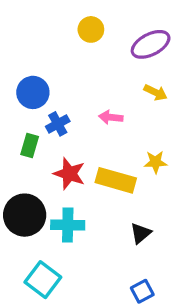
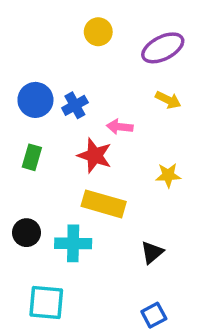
blue cross: (58, 124) -> (75, 105), moved
red star: (69, 174) -> (95, 156), moved
yellow rectangle: (116, 180) -> (104, 204), moved
black circle: (25, 215) -> (26, 233), size x0.6
cyan square: (43, 280) -> (46, 303), turned -32

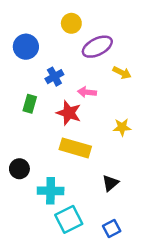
purple ellipse: (163, 48) -> (97, 47), moved
blue circle: (35, 100) -> (26, 47), moved
green rectangle: (32, 157) -> (30, 104), moved
cyan cross: (73, 243) -> (51, 191), moved
cyan square: (46, 303) -> (69, 219), moved, turned -32

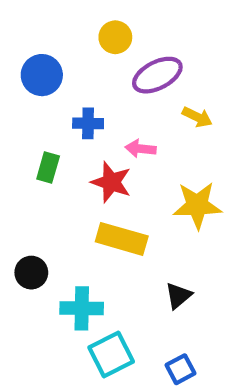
blue cross: (54, 77) -> (88, 123), turned 30
yellow star: (122, 127) -> (197, 205), size x1.6

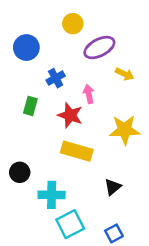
blue cross: (88, 123) -> (56, 78), turned -30
pink arrow: (141, 149) -> (89, 94), turned 72

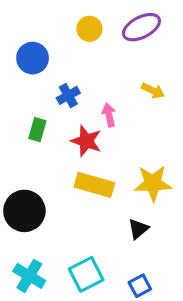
purple ellipse: (99, 48) -> (141, 27), moved
yellow star: (125, 130) -> (153, 183), moved
black circle: (20, 172) -> (24, 211), size x1.6
cyan cross: (52, 195) -> (29, 276), moved, turned 30

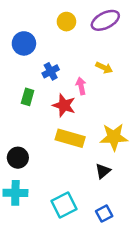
yellow arrow: (153, 91) -> (104, 68), moved
black circle: (24, 211) -> (18, 158), size x0.7
cyan cross: (29, 276) -> (15, 193), moved, turned -30

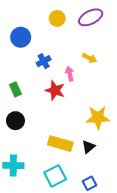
green rectangle: (28, 97) -> (15, 89), moved, turned -40
yellow rectangle: (70, 138) -> (60, 144), moved
black circle: (18, 158) -> (15, 121), moved

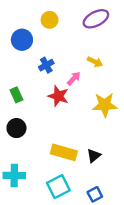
yellow circle: (57, 18) -> (50, 20), moved
pink arrow: (70, 74) -> (74, 78), turned 56
yellow star: (98, 118) -> (105, 105), moved

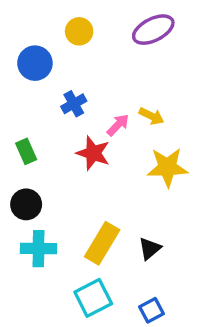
yellow arrow: (95, 62) -> (151, 116), moved
yellow rectangle: (64, 152) -> (102, 243), turned -75
cyan cross: (14, 176) -> (38, 249), moved

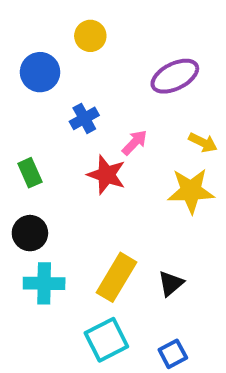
purple ellipse: (153, 30) -> (175, 76), moved
yellow arrow: (151, 116) -> (203, 143), moved

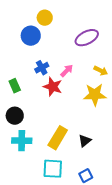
blue circle: (40, 72) -> (31, 36), moved
blue cross: (84, 118) -> (42, 68), moved
cyan square: (106, 340) -> (53, 169), turned 30

